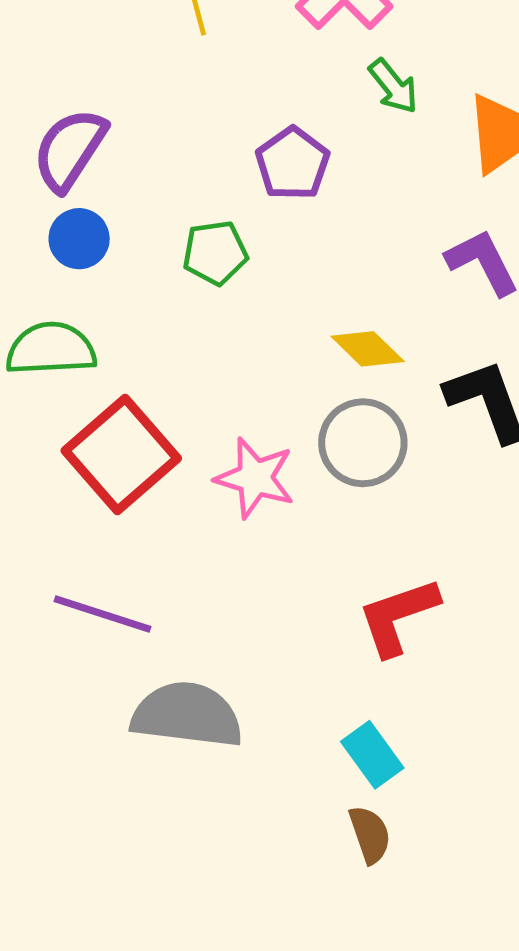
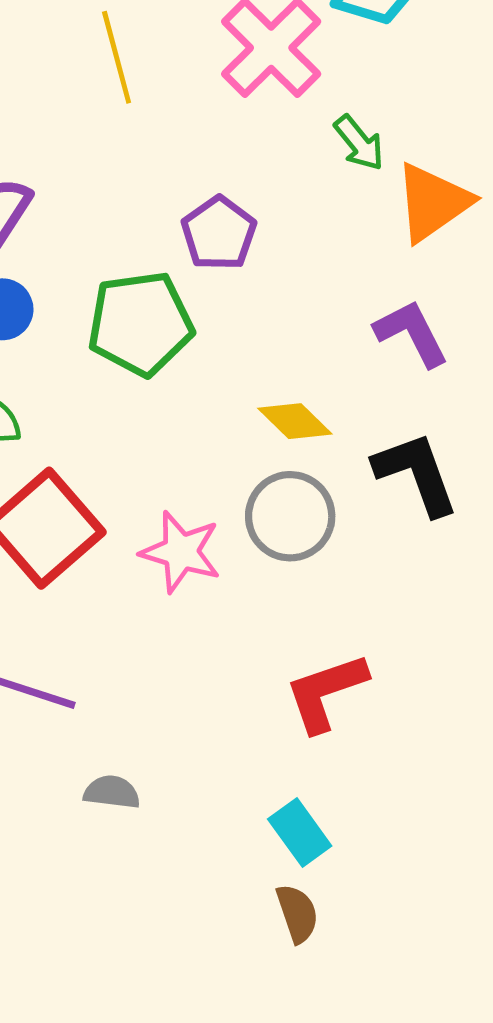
green arrow: (393, 86) -> (359, 143), moved
green pentagon: (215, 253) -> (140, 324), size x1.6
gray semicircle: (187, 715) -> (112, 792), size x0.5

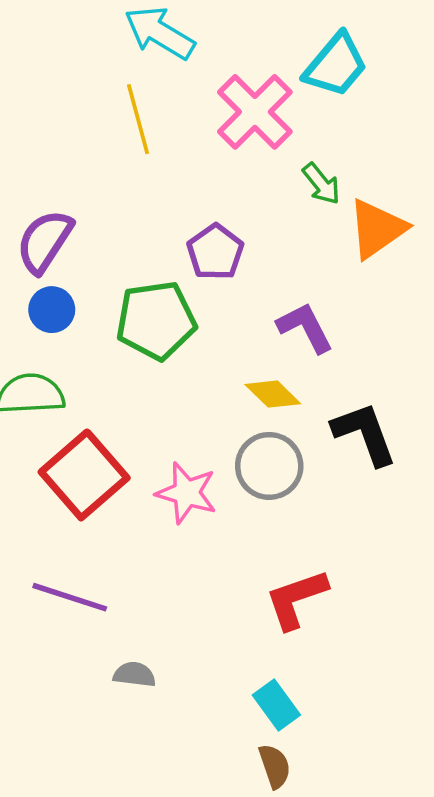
purple L-shape: (411, 333) -> (305, 328), moved

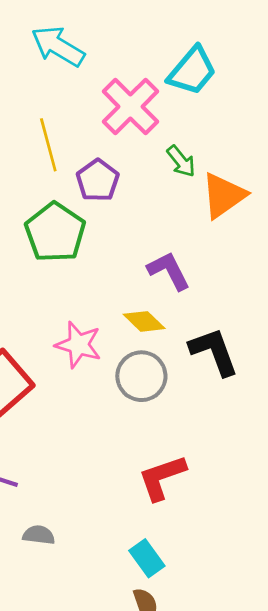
yellow line: (138, 119) -> (48, 145), moved
purple pentagon: (215, 252) -> (98, 180), moved
green pentagon: (156, 320) -> (55, 232), moved, turned -30
pink star: (187, 493) -> (78, 345), moved

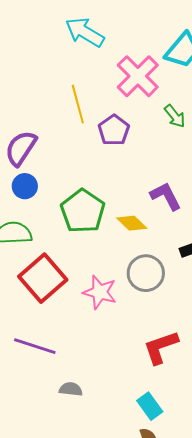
green pentagon: (55, 232) -> (83, 211), moved
yellow diamond: (144, 321) -> (132, 223), moved
pink star: (78, 345) -> (100, 292), moved

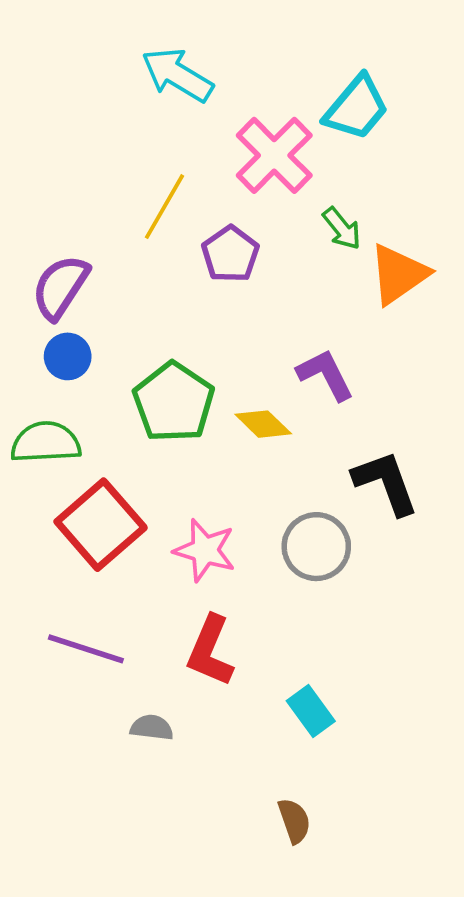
yellow line: (78, 104) -> (165, 207), turned 45
gray circle: (146, 273) -> (316, 547), moved
red L-shape: (161, 347) -> (210, 651), moved, turned -48
cyan rectangle: (150, 406) -> (311, 711), moved

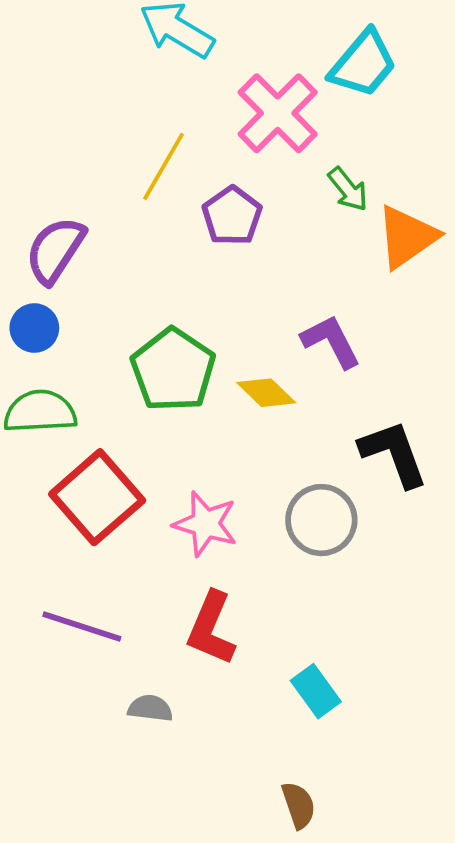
blue circle: (68, 356) -> (34, 328), moved

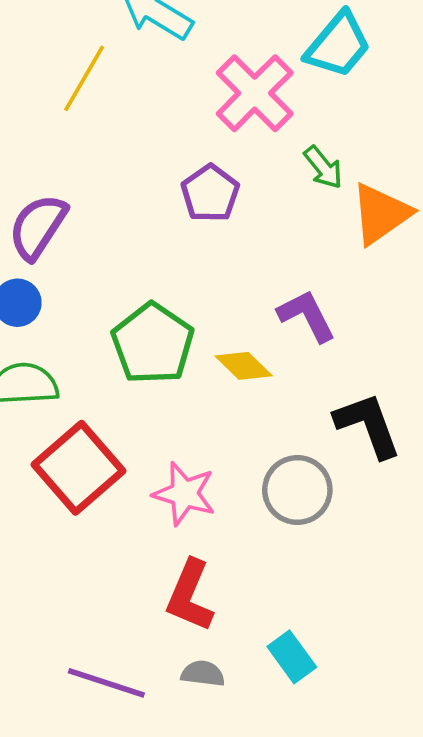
yellow line: (164, 166) -> (84, 78), moved
purple line: (82, 626) -> (106, 683), moved
gray semicircle: (150, 708) -> (203, 674), moved

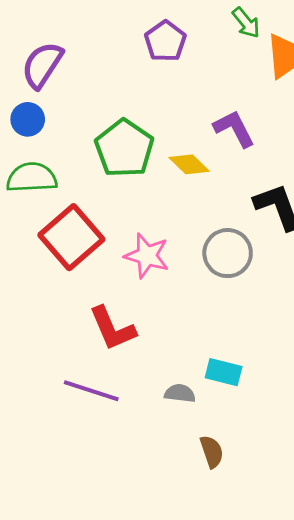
red L-shape: (190, 596) -> (112, 328), moved, turned -46
cyan rectangle: (292, 657) -> (224, 372), turned -40
gray semicircle: (203, 674) -> (180, 393), moved

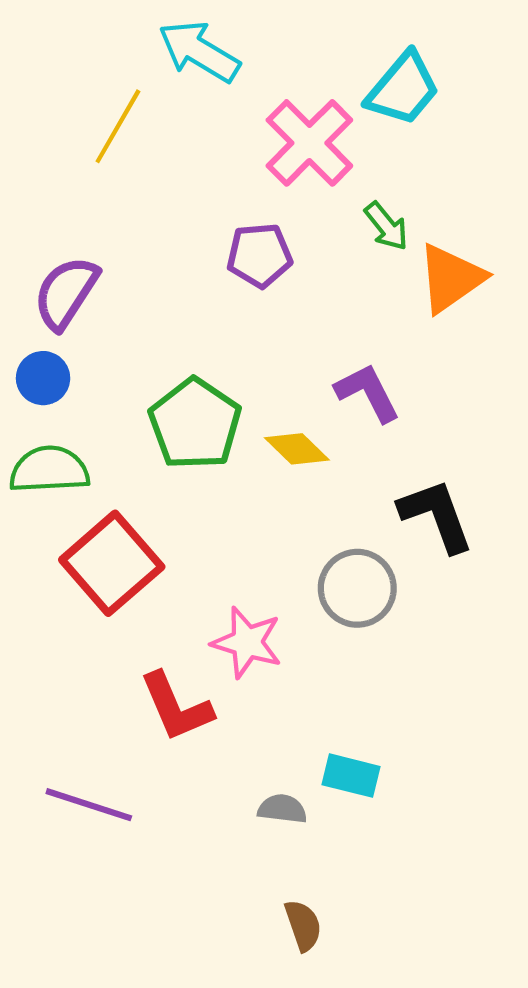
purple pentagon: (165, 41) -> (259, 255), turned 30
pink star: (147, 256) -> (247, 642), moved
purple line: (91, 391) -> (89, 805), moved
brown semicircle: (212, 452) -> (303, 925), moved

